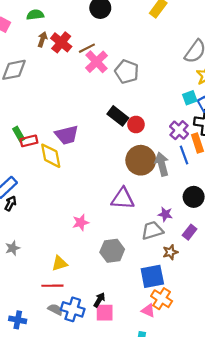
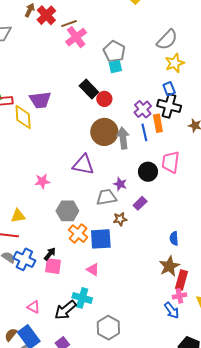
gray pentagon: (127, 72) -> (114, 51), moved
cyan square: (190, 98) -> (115, 67), moved
orange cross: (162, 299) -> (78, 234), moved

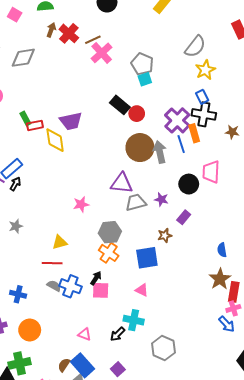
purple cross: (143, 109) -> (177, 120), size x1.4
gray trapezoid: (106, 197) -> (136, 202), moved
orange cross: (78, 234) -> (109, 253), moved
black arrow: (65, 310) -> (118, 334), size x0.7

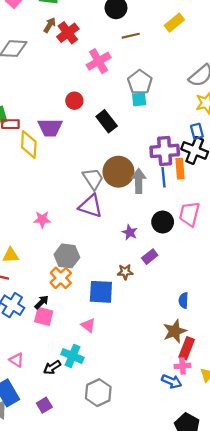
brown line: (93, 40) -> (131, 36), moved
red circle: (137, 114) -> (74, 101), moved
purple cross: (177, 120) -> (165, 151), turned 30
gray trapezoid: (136, 202) -> (93, 179), moved, turned 60
blue arrow: (227, 324) -> (172, 381), turned -36

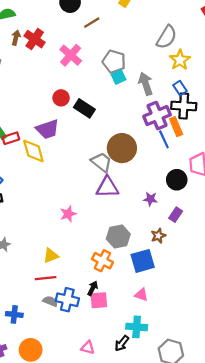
black rectangle: (107, 121) -> (84, 108), moved
gray arrow: (139, 181) -> (146, 84), moved
gray hexagon: (67, 256) -> (118, 237), moved

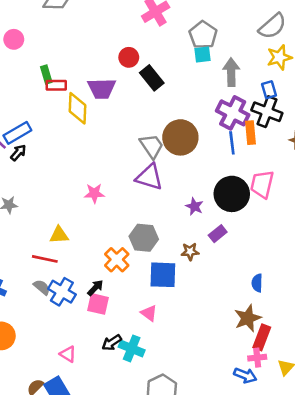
purple cross: (157, 116) -> (233, 113), turned 32
black circle: (177, 180) -> (232, 194), size x1.4
black arrow: (122, 343) -> (112, 343), moved

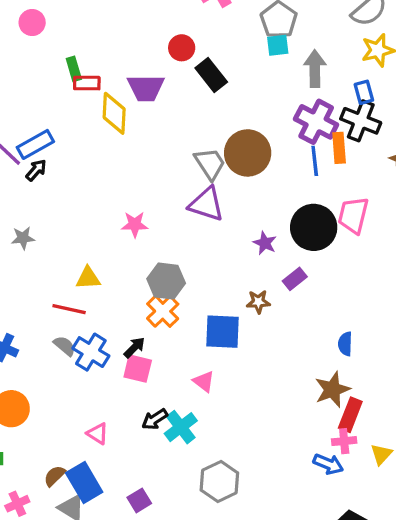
gray hexagon: (144, 238) -> (166, 281), moved
cyan cross: (132, 348) -> (181, 427), turned 30

